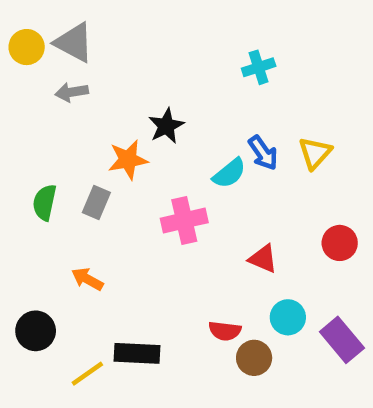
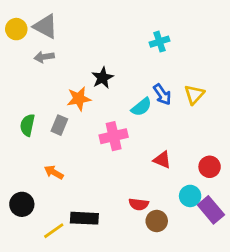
red circle: (340, 243) -> (210, 167), moved
cyan circle: (288, 317) -> (190, 196), moved

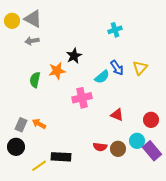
green semicircle: (27, 125) -> (35, 80), moved
gray rectangle: (59, 125) -> (21, 125), moved
brown circle: (157, 221) -> (118, 149), moved

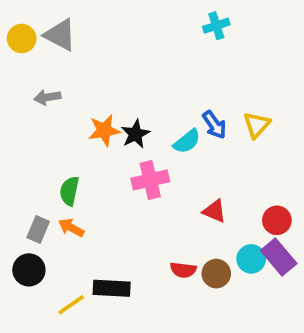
cyan cross: (115, 30) -> (216, 26), moved
gray arrow: (32, 41) -> (47, 97), moved
black star: (74, 56) -> (135, 134), moved
green semicircle: (35, 80) -> (69, 191), moved
purple rectangle: (152, 151) -> (279, 257), moved

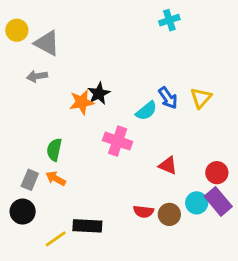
gray triangle: (60, 35) -> (47, 43), moved
black star: (135, 134) -> (99, 94), moved
pink cross: (150, 180) -> (118, 141), turned 32

